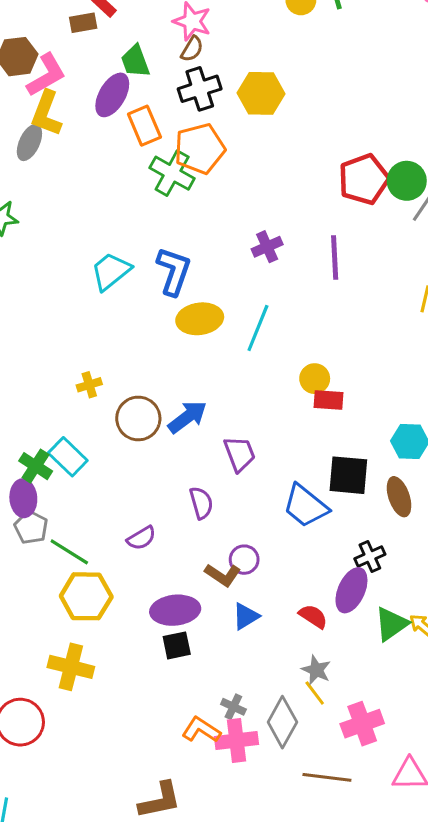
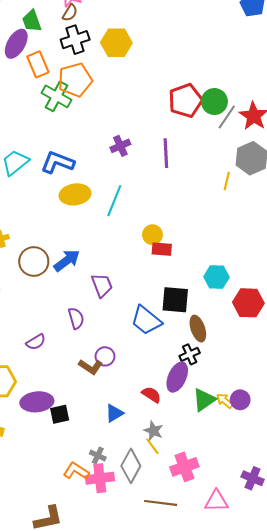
blue L-shape: (174, 271) -> (58, 162), turned -88
brown ellipse: (399, 497) -> (198, 329), moved
purple ellipse: (175, 610) -> (37, 402), moved
blue triangle: (246, 616) -> (114, 413), moved

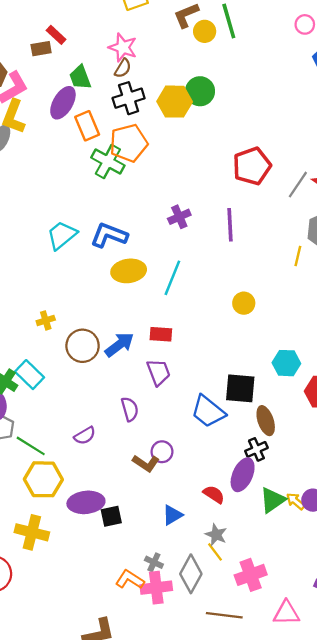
green circle: (214, 102) -> (200, 91), moved
yellow circle: (152, 235) -> (244, 303), moved
red rectangle: (162, 249) -> (161, 334), moved

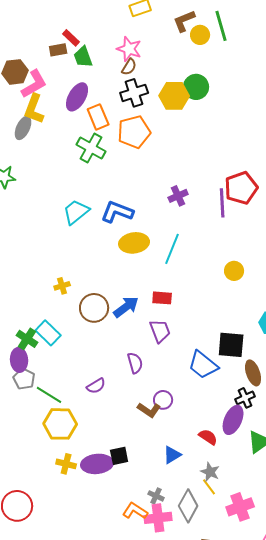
green trapezoid: (80, 77) -> (83, 57), moved
green cross: (108, 161) -> (91, 148), moved
red pentagon: (252, 166) -> (241, 188), moved
purple ellipse: (86, 502) -> (97, 464), moved
yellow cross: (32, 532) -> (66, 464), moved, size x0.7

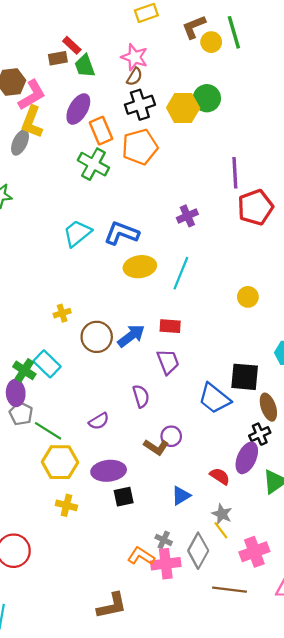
purple line: (222, 203) -> (235, 173), moved
purple ellipse: (97, 464) -> (109, 471), moved

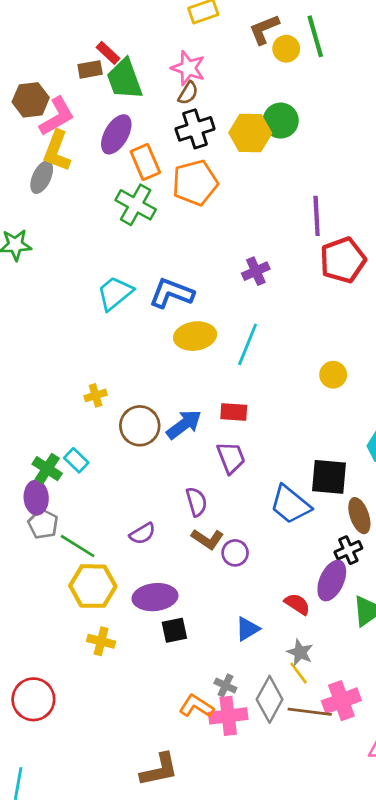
green trapezoid: (85, 66) -> (125, 79), size x1.4
cyan rectangle: (47, 364) -> (76, 460), size x0.7
brown L-shape: (156, 447) -> (207, 539), moved
brown line: (230, 590) -> (310, 712), moved

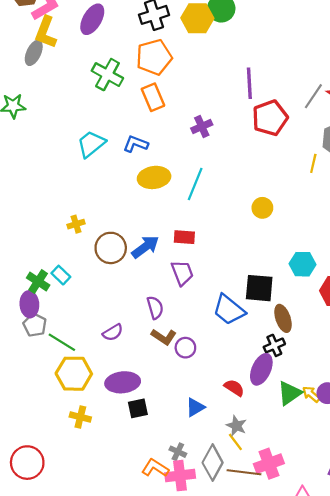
orange rectangle: (145, 162) -> (153, 97), moved
blue L-shape: (172, 293) -> (136, 144), size x0.7

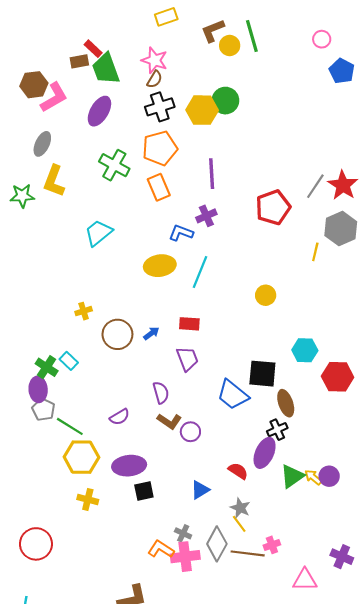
yellow L-shape: (46, 32) -> (54, 181), moved
purple line: (249, 83) -> (212, 174), moved
blue L-shape: (136, 144) -> (181, 233), moved
blue arrow: (145, 247) -> (151, 333), size x0.6
pink cross: (269, 464) -> (272, 545), size x0.6

